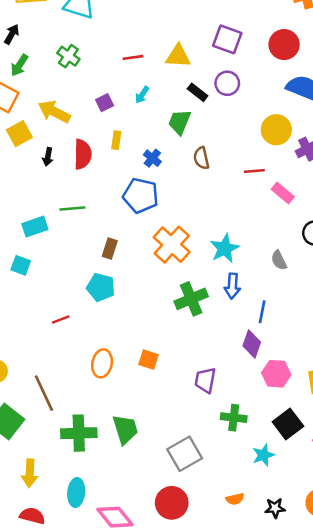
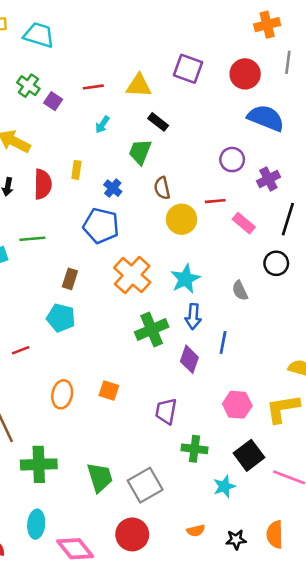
purple circle: (227, 83) -> (232, 160), moved
purple square: (105, 103) -> (53, 101), moved, turned -30
yellow circle: (276, 130) -> (182, 219), moved
purple diamond: (252, 344) -> (189, 359), moved
green trapezoid: (125, 429) -> (100, 477), moved

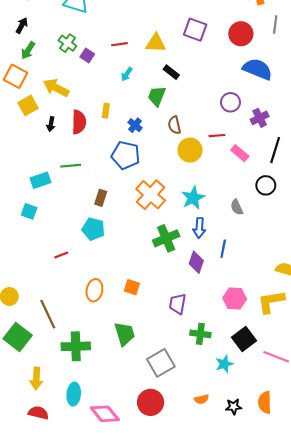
green trapezoid: (100, 477) -> (125, 334), moved

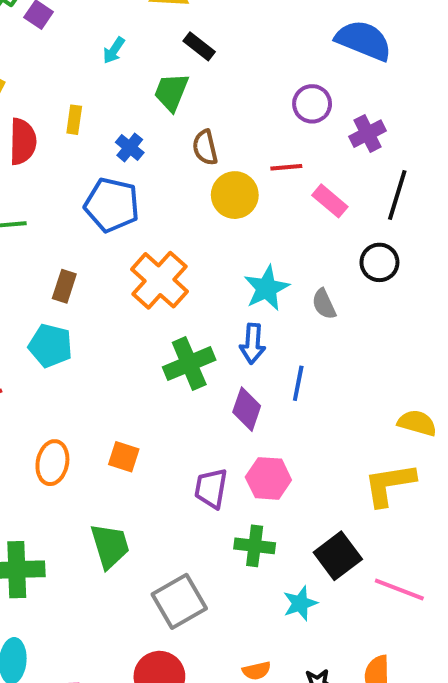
cyan star: (193, 198) -> (266, 288), moved
pink hexagon: (235, 299) -> (268, 478), moved

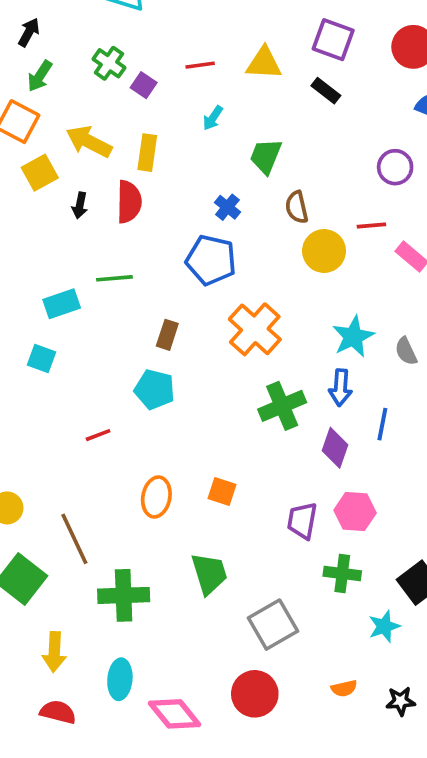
black rectangle: (199, 46) -> (326, 91), moved
yellow rectangle: (74, 120) -> (147, 153), moved, size x1.4

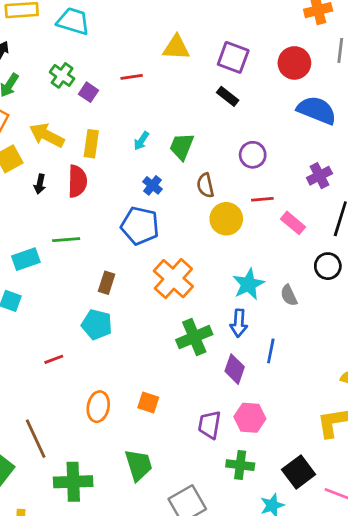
yellow triangle: (264, 63) -> (176, 48), moved
cyan arrow: (213, 118) -> (141, 141), moved
purple circle: (395, 167) -> (253, 155), moved

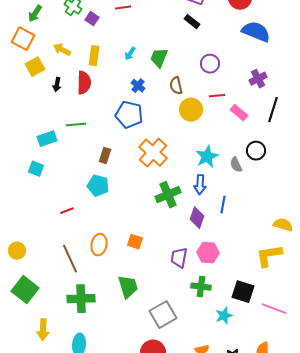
yellow arrow: (47, 135) -> (62, 50), size x0.7
black circle: (328, 266) -> (256, 151), moved
brown line: (36, 439) -> (70, 259), moved
black square: (299, 472) -> (243, 292), turned -35

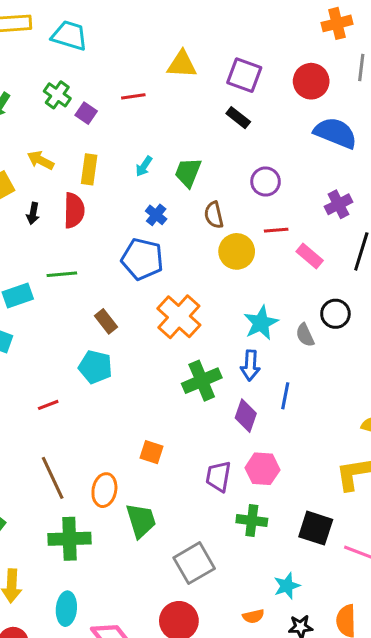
brown rectangle: (105, 156) -> (106, 321), turned -56
orange ellipse: (99, 245) -> (104, 490), moved
cyan star: (224, 316) -> (287, 586), moved

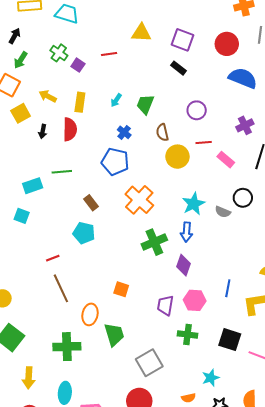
gray semicircle: (305, 335) -> (223, 212), turned -42
blue line: (285, 396) -> (228, 288), moved
brown line: (53, 478) -> (61, 288), moved

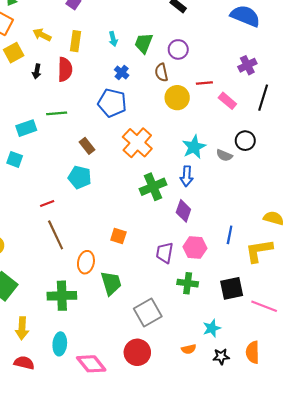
cyan arrow: (116, 100) -> (113, 39), turned -48
purple circle: (197, 110) -> (178, 49), moved
black square: (230, 340) -> (232, 288), turned -30

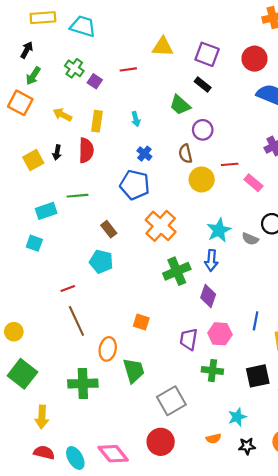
green trapezoid: (144, 43) -> (180, 105), moved, turned -70
yellow square: (14, 53) -> (33, 160), moved
cyan ellipse: (60, 344) -> (75, 458), moved, turned -35

